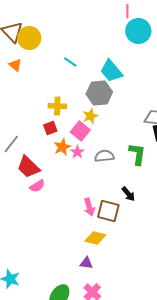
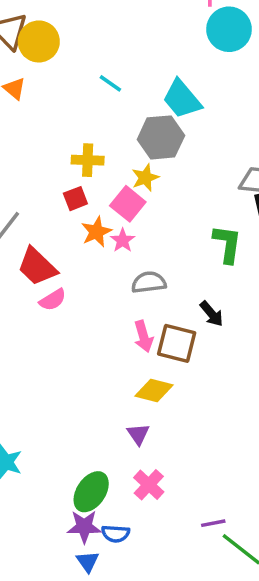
gray semicircle: (104, 156) -> (149, 282), moved
purple triangle: (86, 263) -> (138, 434), turned 48

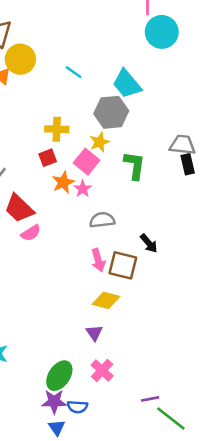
yellow circle: (39, 41) -> (20, 59), moved
green L-shape: (227, 244) -> (135, 166), moved

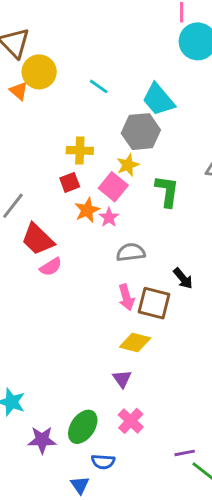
purple star: (54, 402) -> (42, 440), moved

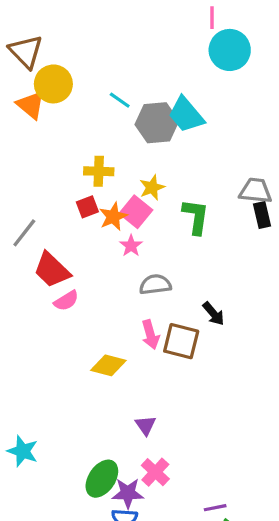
orange triangle: (19, 91) -> (31, 105), size x1.4
gray hexagon: (141, 132) -> (157, 123), moved
orange star: (87, 210) -> (113, 217), moved
yellow diamond: (135, 342) -> (108, 365), moved
purple star: (42, 440) -> (128, 493), moved

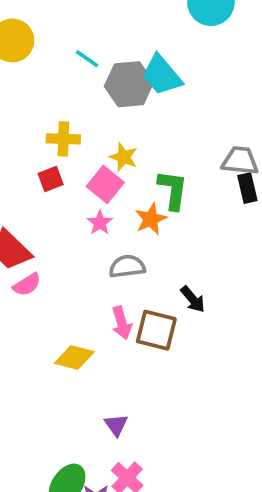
yellow star: (152, 187) -> (123, 157), turned -30
orange star: (113, 217) -> (151, 219), moved

